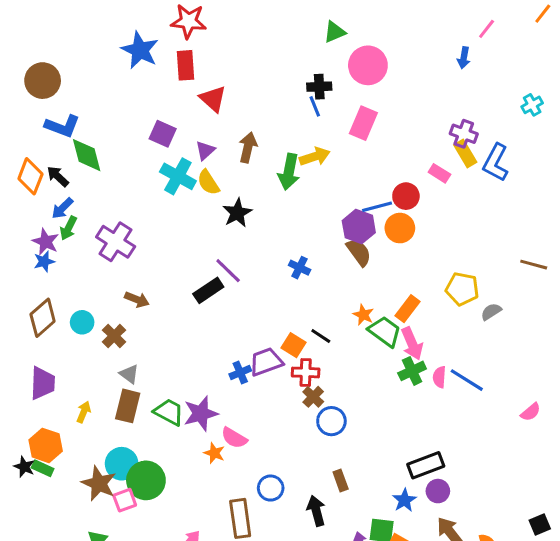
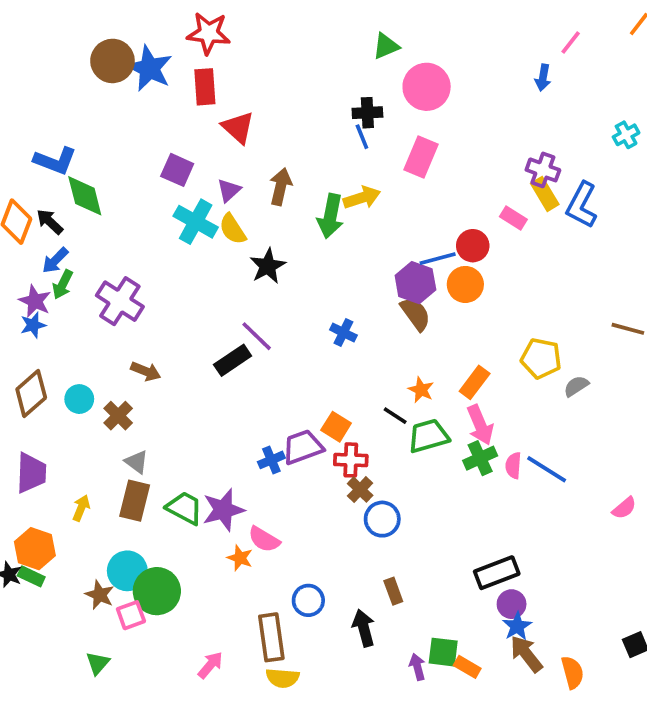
brown circle: (43, 81) -> (113, 61), moved
green trapezoid: (385, 331) -> (428, 436), moved, turned -52
black line: (321, 336) -> (395, 416), moved
brown star: (99, 483) -> (100, 595), size x0.7
blue star: (404, 500) -> (517, 626), moved

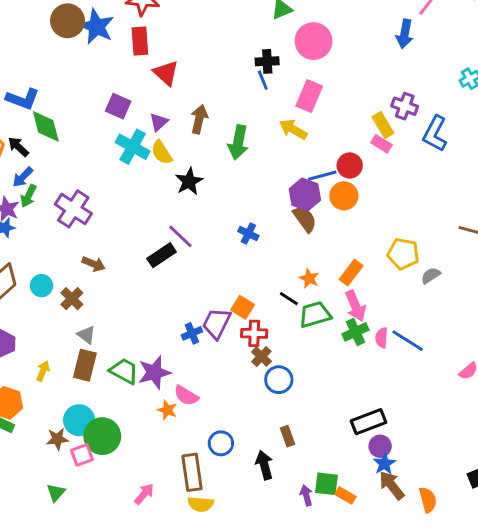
blue arrow: (543, 78) -> (405, 34), size x1.4
yellow rectangle: (545, 194) -> (383, 125), moved
yellow arrow: (362, 198) -> (293, 129), moved, turned -132
purple trapezoid: (303, 447) -> (217, 323), turned -44
brown star: (100, 595) -> (57, 439), turned -30

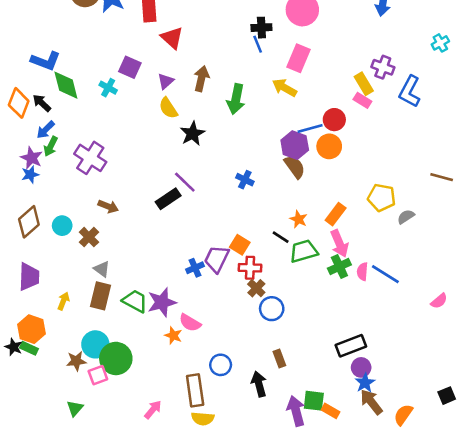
cyan cross: (133, 147) -> (108, 88), moved, size x0.6
purple arrow: (306, 495) -> (296, 411), size x1.6
orange semicircle: (428, 500) -> (403, 415), turned -130

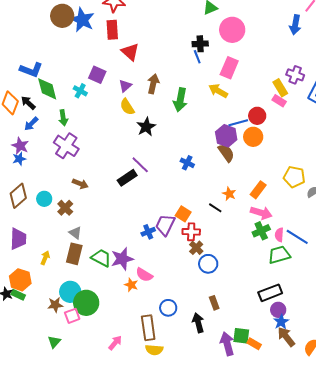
green arrow: (51, 146) -> (63, 118), moved, turned -35
pink arrow: (339, 243) -> (261, 213), turned -50
green trapezoid: (304, 251) -> (279, 255), moved

